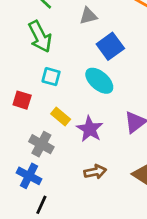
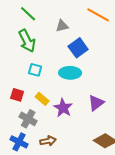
cyan ellipse: (99, 81) -> (70, 73), turned -40
red square: (22, 100) -> (17, 95), moved
brown arrow: (95, 172) -> (48, 141), moved

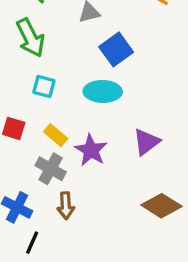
gray cross: (28, 119) -> (51, 169), moved
brown arrow: (48, 141) -> (66, 206), turned 98

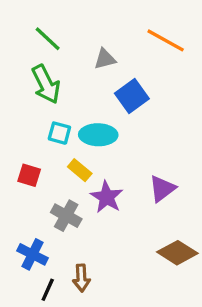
cyan ellipse: (103, 91) -> (98, 135), moved
yellow rectangle: (56, 135) -> (80, 170), moved
brown arrow: (66, 206) -> (81, 278), moved

